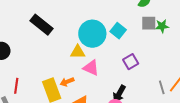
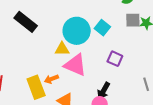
purple square: (131, 62) -> (115, 59), turned -35
pink triangle: (91, 68) -> (75, 65), size x1.4

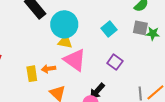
cyan circle: (77, 31) -> (64, 24), moved
yellow rectangle: (36, 87) -> (32, 74), size x0.7

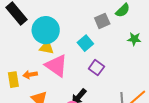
gray square: (140, 28) -> (102, 21), moved, turned -35
cyan square: (109, 29) -> (85, 43), moved

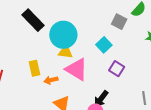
gray square: (102, 21) -> (119, 22), turned -35
yellow rectangle: (13, 80) -> (35, 68), moved

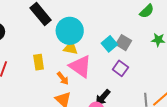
gray square: (119, 22) -> (124, 43), moved
orange arrow: (51, 80) -> (63, 78), moved, turned -120

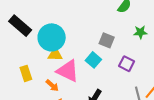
cyan square: (109, 44) -> (93, 60), moved
purple square: (120, 68) -> (127, 64), moved

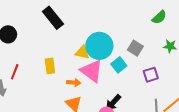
cyan circle: (52, 37) -> (99, 46), moved
purple square: (127, 64) -> (151, 75), turned 35
orange arrow: (52, 85) -> (74, 83), turned -48

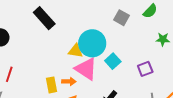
gray square: (135, 48) -> (122, 18), moved
yellow rectangle: (50, 66) -> (52, 85), moved

